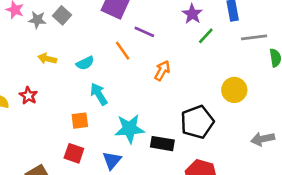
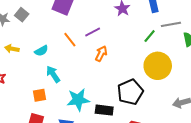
purple line: (144, 32) -> (93, 32), moved, turned -49
green line: (206, 36) -> (150, 36), moved
yellow circle: (234, 90) -> (158, 66), size x1.4

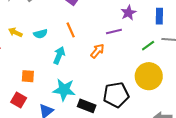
purple line: (93, 32) -> (114, 31), moved
yellow arrow: (12, 49) -> (15, 32), moved
cyan arrow: (53, 74) -> (59, 55), moved, turned 42

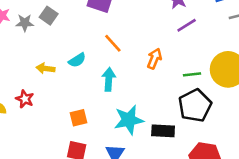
purple line: (114, 31) -> (187, 25), moved
green line: (148, 46) -> (192, 74), moved, turned 48

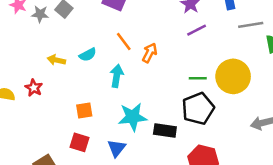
orange arrow: (154, 59) -> (150, 53), moved

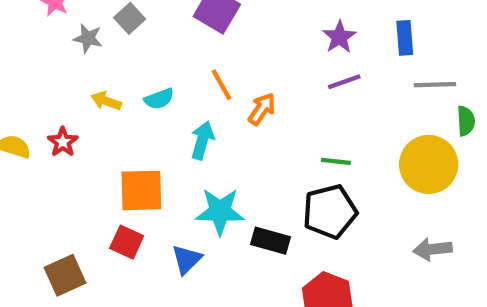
gray star: (40, 14) -> (88, 38), moved
yellow circle: (233, 76) -> (429, 164), moved
orange square: (84, 111) -> (141, 190), size x1.6

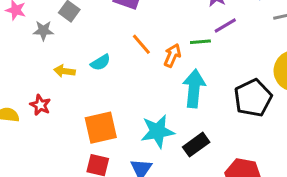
cyan arrow: (202, 140) -> (194, 88), moved, size x1.4
green line: (336, 161) -> (200, 42), moved
black pentagon: (330, 212) -> (253, 98), moved
black rectangle: (271, 241) -> (196, 145), turned -40

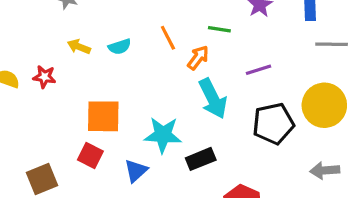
purple line: (225, 26) -> (259, 70), moved
green line: (200, 42) -> (219, 29), moved
cyan arrow: (194, 88) -> (213, 98), turned 135
red star: (40, 105) -> (44, 77), turned -30

